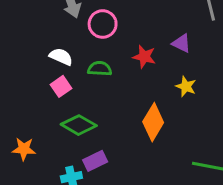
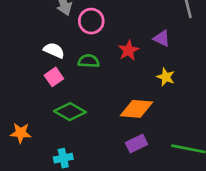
red star: (144, 57) -> (129, 50), turned 30
orange diamond: (153, 122) -> (136, 109), turned 64
purple rectangle: (95, 161) -> (136, 144), moved

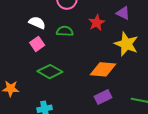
yellow star: (166, 77) -> (126, 44), size x1.6

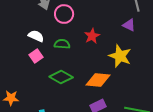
purple triangle: (123, 13) -> (129, 25), moved
green diamond: (50, 72) -> (61, 77), moved

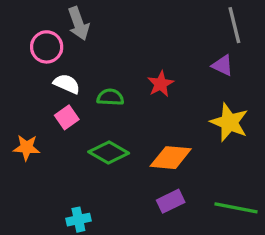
pink circle: (64, 14) -> (47, 47), moved
yellow star: (120, 56) -> (229, 122), moved
orange star: (11, 98) -> (27, 148), moved

